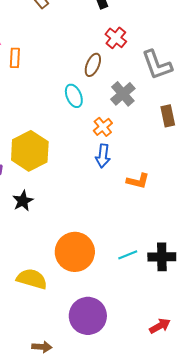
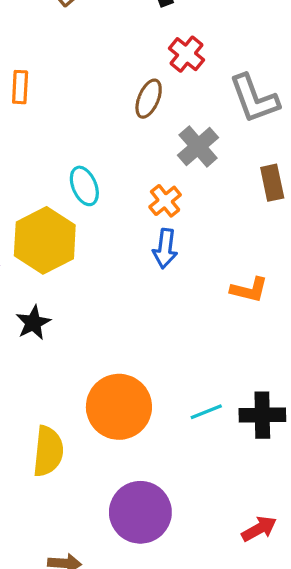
cyan ellipse: (74, 96) -> (84, 186), moved
orange L-shape: (138, 181) -> (249, 290), moved
yellow semicircle: (32, 279) -> (48, 451), turned 80

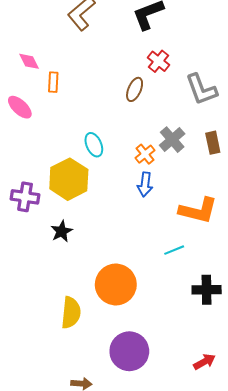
gray cross: (198, 146) -> (172, 140), moved
orange L-shape: (249, 290) -> (198, 210), size x1.6
cyan line: (206, 412) -> (174, 250), moved

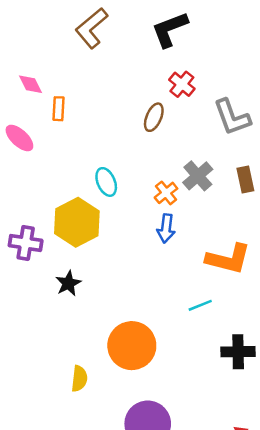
yellow semicircle: (71, 313) -> (79, 379), size x0.7

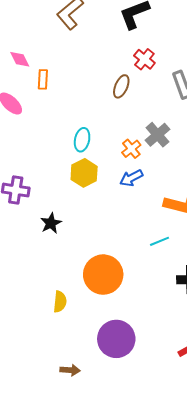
cyan ellipse: (106, 182) -> (82, 140), turned 35
yellow hexagon: (77, 222) -> (84, 173), moved, size x0.7
blue arrow: (166, 228) -> (131, 178), turned 55

